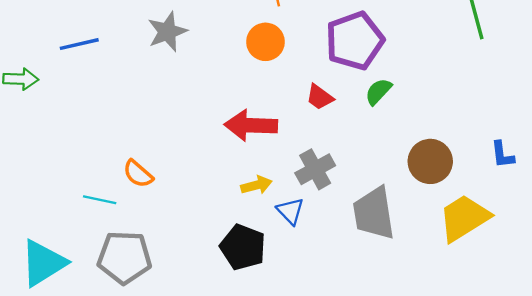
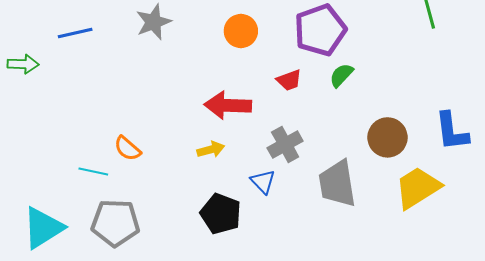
red trapezoid: (320, 97) -> (289, 80), turned -56
blue L-shape: (502, 155) -> (452, 131), size x1.6
yellow arrow: (256, 185) -> (211, 149), moved

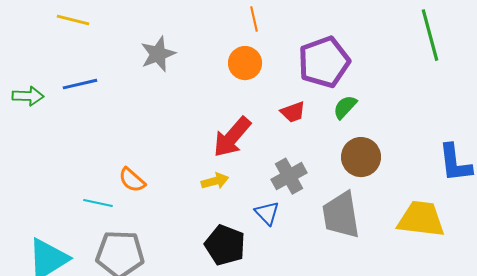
blue line: (75, 33) -> (80, 84), moved
red arrow: (228, 105) -> (232, 137), turned -51
brown circle: (388, 137) -> (361, 157), moved
yellow trapezoid: (418, 188) -> (421, 219), turned 39

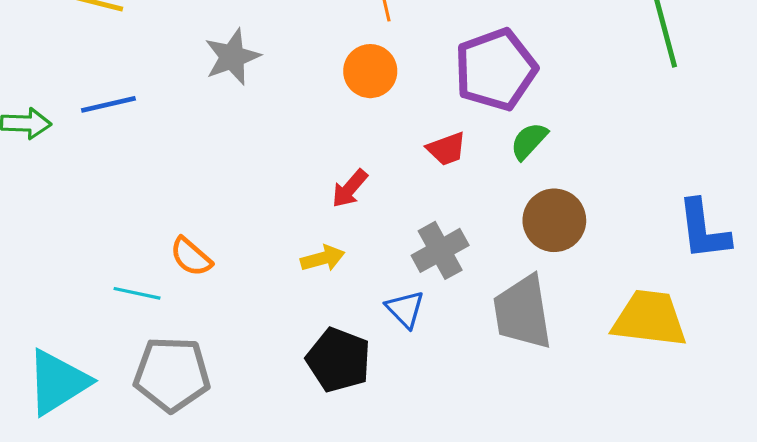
red arrow: (232, 137) -> (350, 189), size x0.6

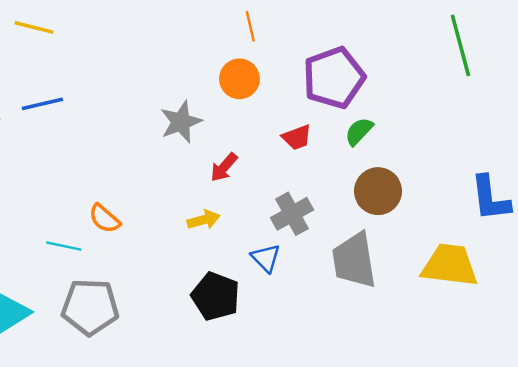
gray star: (232, 57) -> (181, 122), moved

